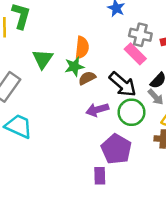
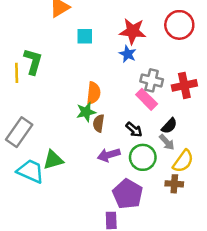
green triangle: (43, 59) -> (53, 160), moved, turned 40
brown semicircle: (87, 78) -> (99, 123), turned -54
black arrow: (123, 84) -> (134, 130), size x0.6

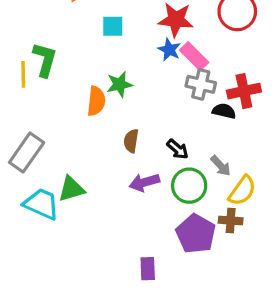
orange semicircle: (94, 93) -> (96, 101), moved
pink rectangle: (147, 99) -> (194, 56), moved
green star: (86, 112) -> (119, 84), moved
black semicircle: (169, 126) -> (224, 111), moved, turned -120
purple pentagon: (128, 194) -> (196, 234), moved

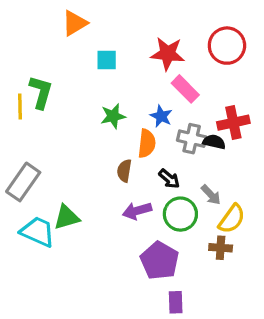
blue star: (169, 50) -> (161, 116), moved
gray cross: (201, 84) -> (192, 139), moved
orange semicircle: (96, 101) -> (147, 143), moved
purple pentagon: (196, 234) -> (160, 261), moved
purple rectangle: (148, 269) -> (176, 302), moved

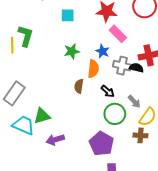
purple arrow: (137, 211) -> (55, 140), moved

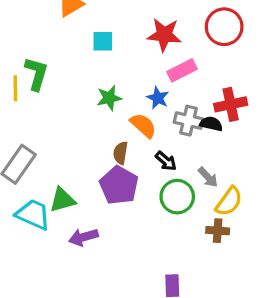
pink rectangle: (118, 34) -> (182, 70), turned -72
orange semicircle: (93, 69) -> (143, 125), turned -54
purple pentagon: (101, 144) -> (119, 185), moved

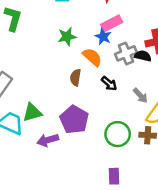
pink rectangle: (182, 70) -> (112, 23), moved
gray cross: (189, 121) -> (126, 53), turned -35
purple pentagon: (119, 185) -> (74, 120), moved
green circle: (177, 197) -> (118, 134), moved

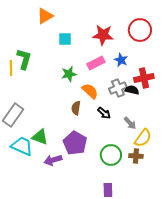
pink rectangle: (112, 23) -> (96, 63), moved
blue star: (103, 37) -> (121, 60), moved
green triangle: (32, 112) -> (40, 137), turned 36

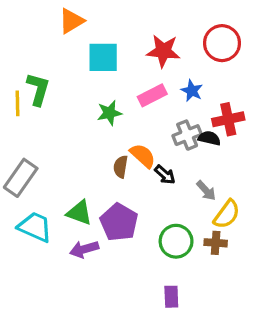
cyan square: (65, 39) -> (103, 57), size x1.5
orange semicircle: (90, 91) -> (143, 156), moved
green triangle: (40, 137) -> (79, 213), moved

